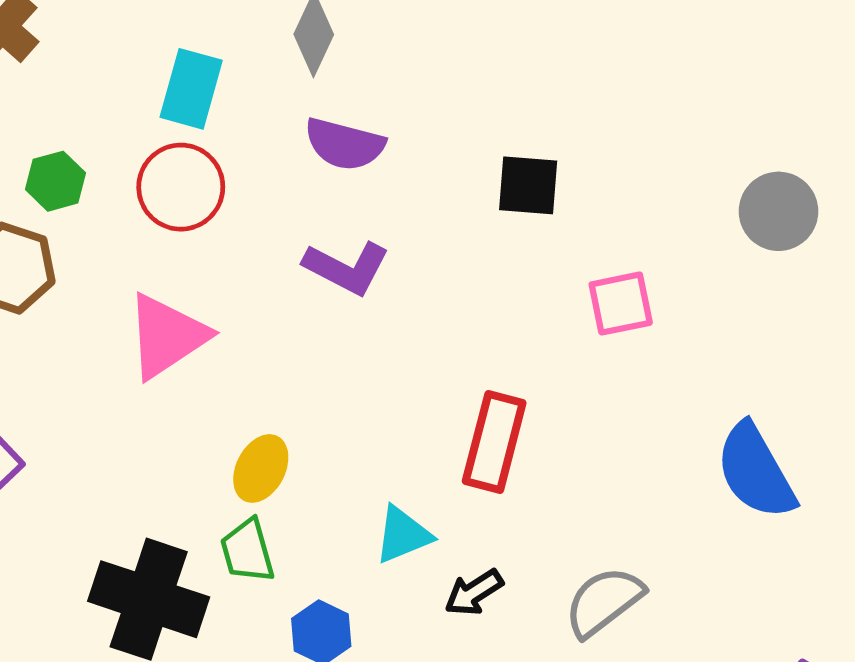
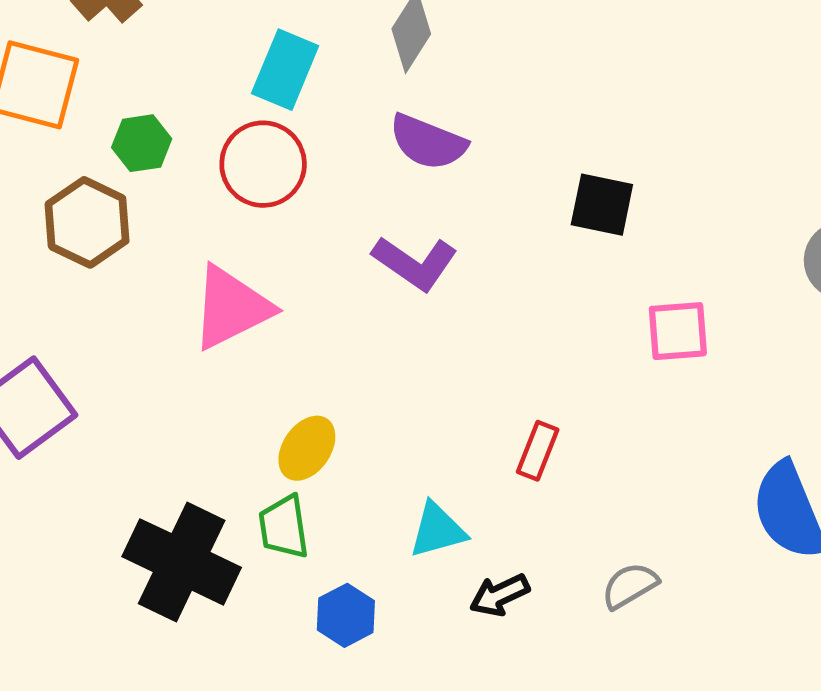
red rectangle: (494, 442) -> (538, 451), size x0.6
gray semicircle: (604, 602) -> (630, 586), moved, size x0.7

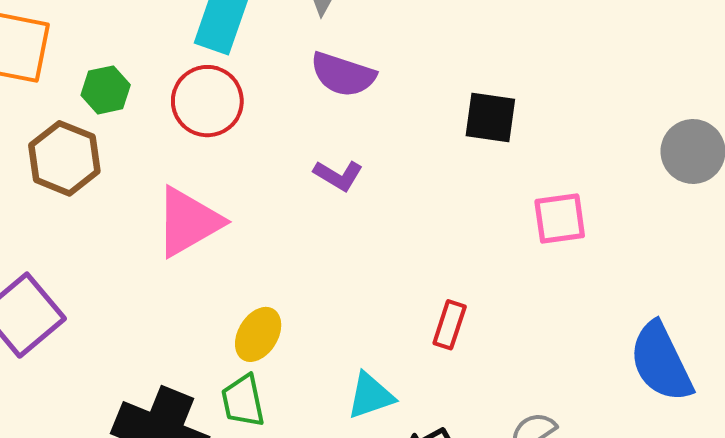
purple L-shape: (415, 263) -> (338, 175), size x0.7

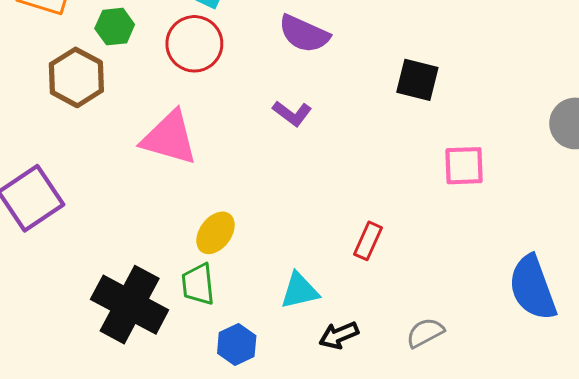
pink triangle: (188, 222) -> (169, 138), turned 40

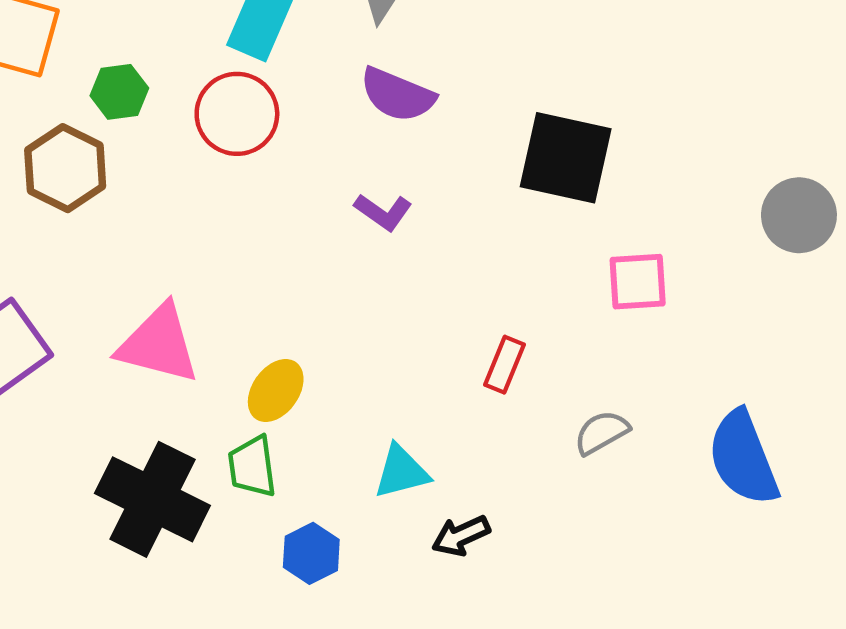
black square: (417, 80) -> (566, 158), size x1.5
pink triangle: (169, 138) -> (159, 344), moved
red rectangle: (368, 241) -> (504, 365), moved
gray semicircle: (425, 333) -> (602, 432), moved

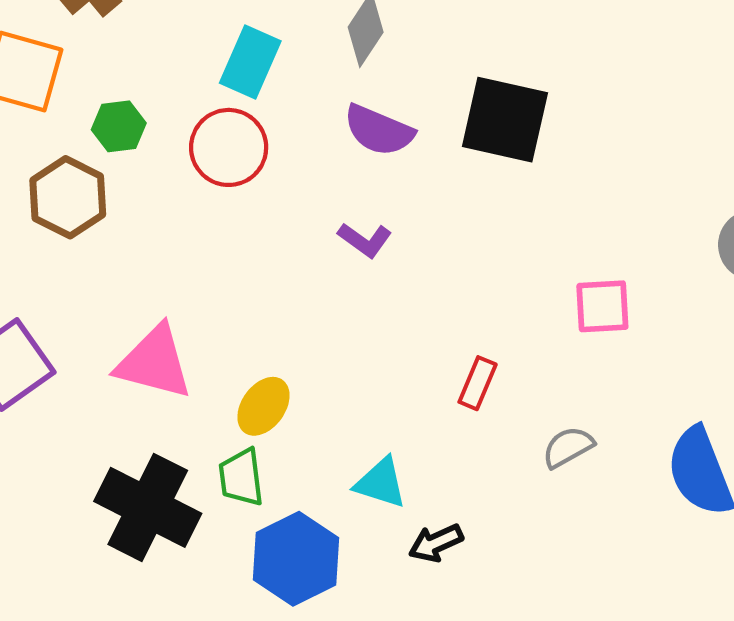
black square: (566, 158) -> (505, 120), moved
cyan triangle: (401, 472) -> (381, 483), turned 32
blue hexagon: (311, 553) -> (296, 559), size x1.6

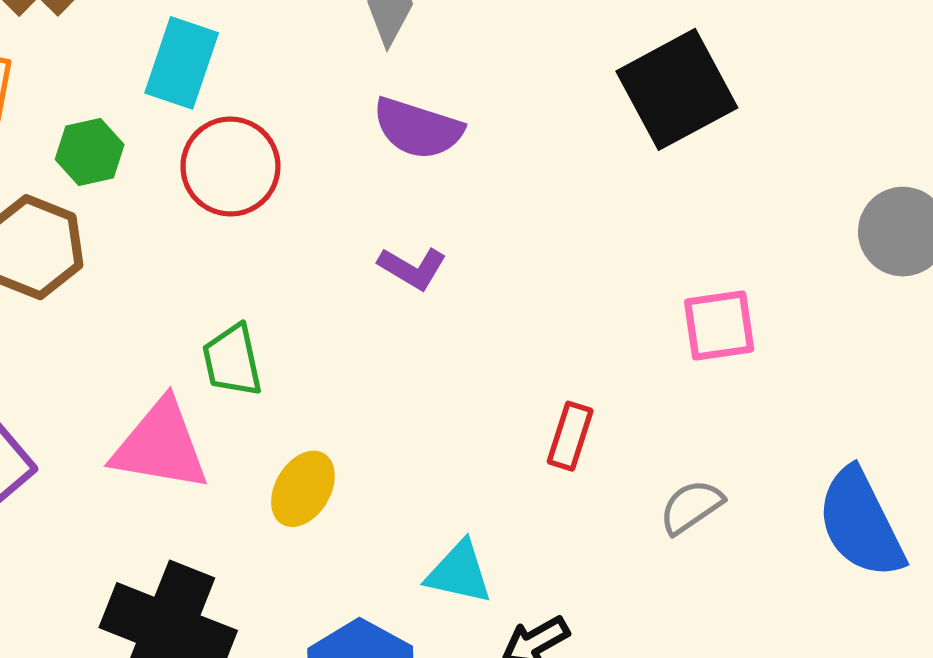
cyan rectangle: (250, 62) -> (182, 63), moved
black square: (505, 120) -> (677, 89), moved, turned -36
green trapezoid: (241, 477) -> (232, 360), moved

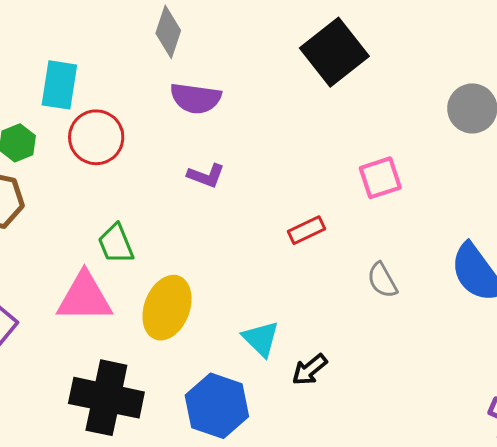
red rectangle: (570, 436) -> (306, 230), moved, turned 57
yellow ellipse: (303, 489) -> (167, 308), size x1.5
gray semicircle: (691, 507) -> (382, 280), turned -75
cyan triangle: (459, 573) -> (261, 339), turned 42

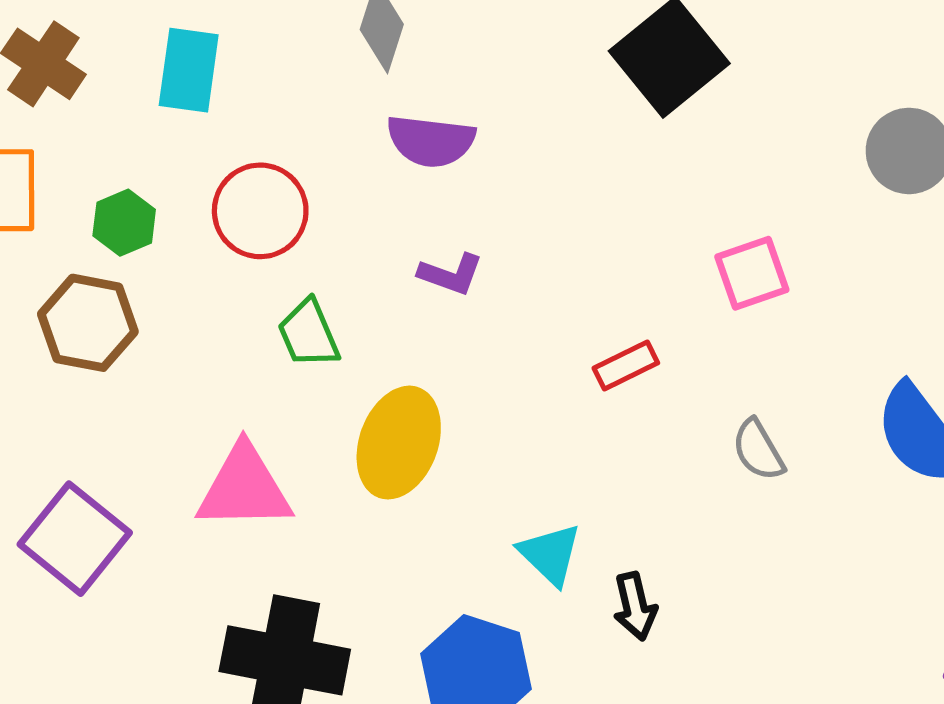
cyan rectangle: (59, 85) -> (189, 70), moved
green trapezoid: (116, 244) -> (309, 334), moved
yellow ellipse: (167, 308) -> (399, 443), moved
black arrow: (310, 370) -> (635, 606), turned -63

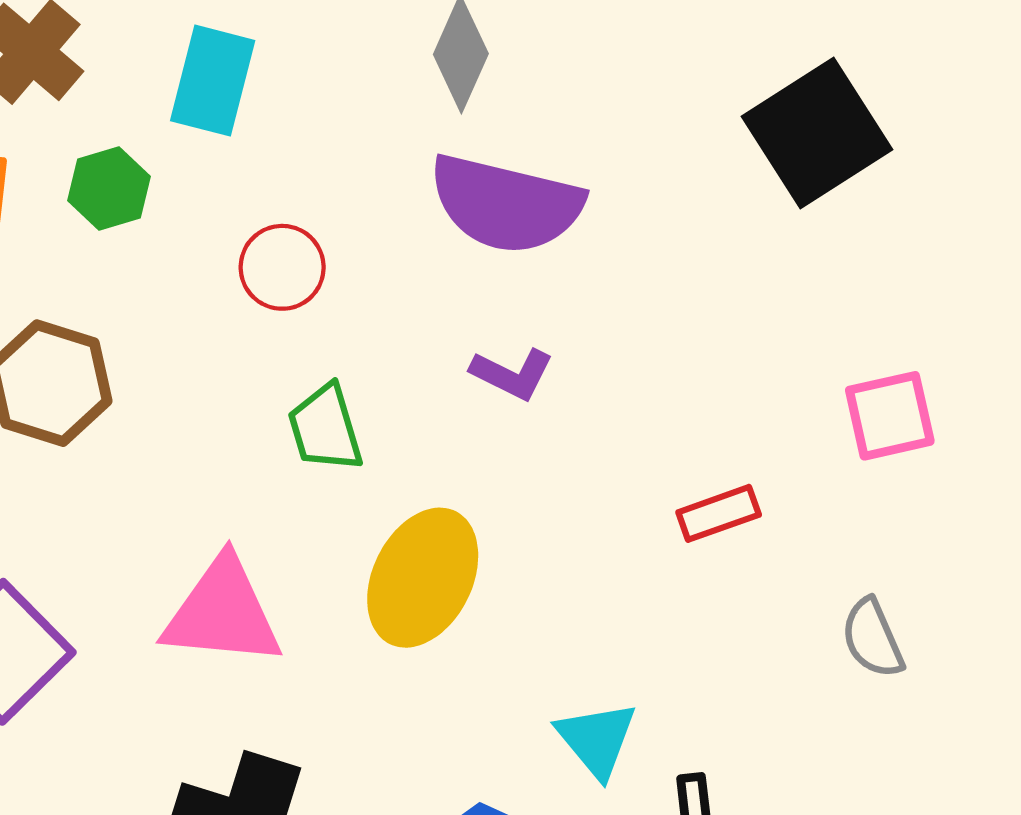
purple semicircle: (431, 141) -> (506, 204), size x1.4
red circle: (260, 211) -> (282, 267), size x0.7
green hexagon: (124, 223) -> (109, 188), moved

